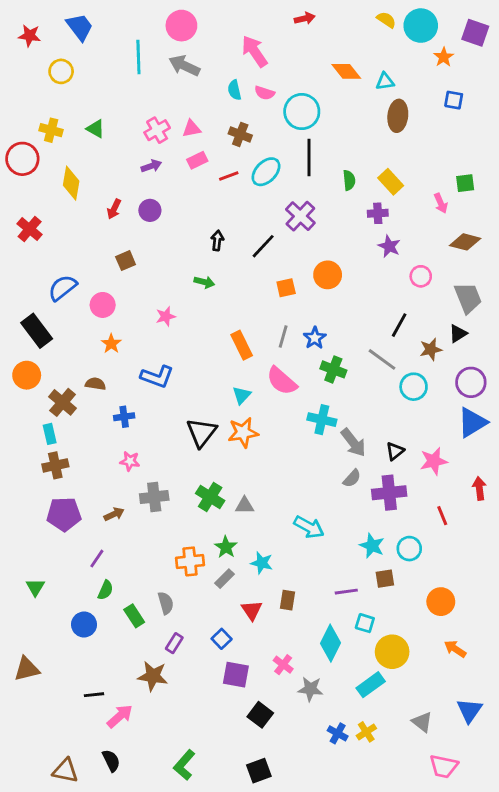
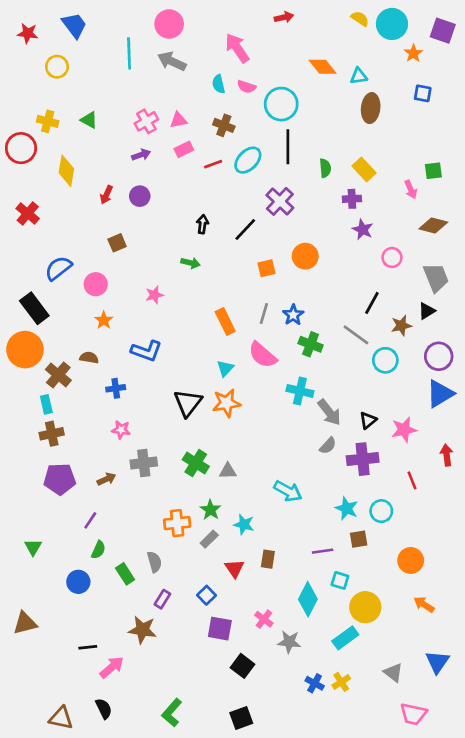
orange circle: (27, 375) -> (25, 350), size x1.4

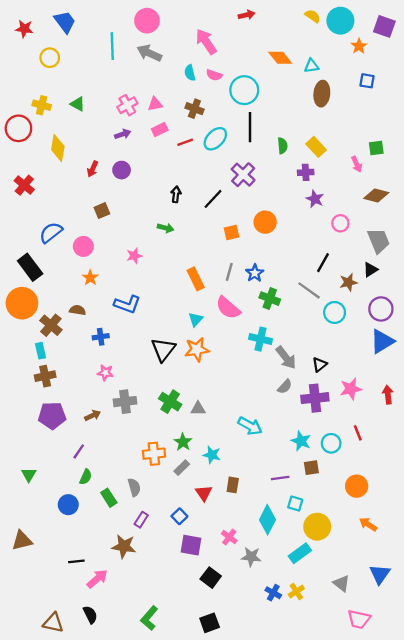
pink star: (404, 430) -> (351, 389), moved
red line: (412, 480) -> (358, 433), moved

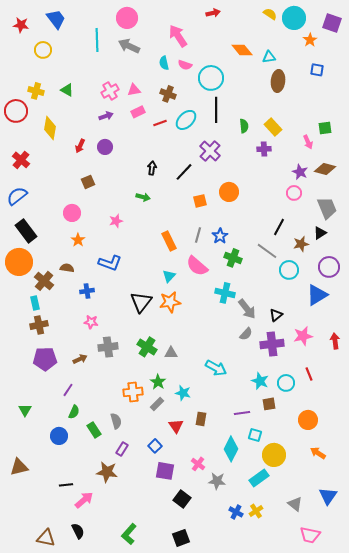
purple star: (315, 199) -> (300, 172), moved
blue semicircle: (51, 233) -> (17, 196), moved
blue triangle: (382, 341) -> (317, 295), moved

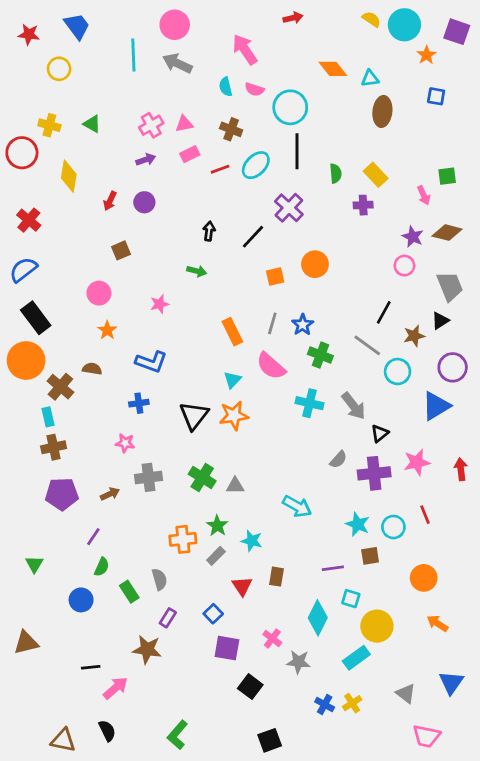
blue cross: (87, 291) -> (139, 403), moved
gray arrow: (247, 309) -> (354, 406), moved
black square: (181, 538) -> (270, 740), moved

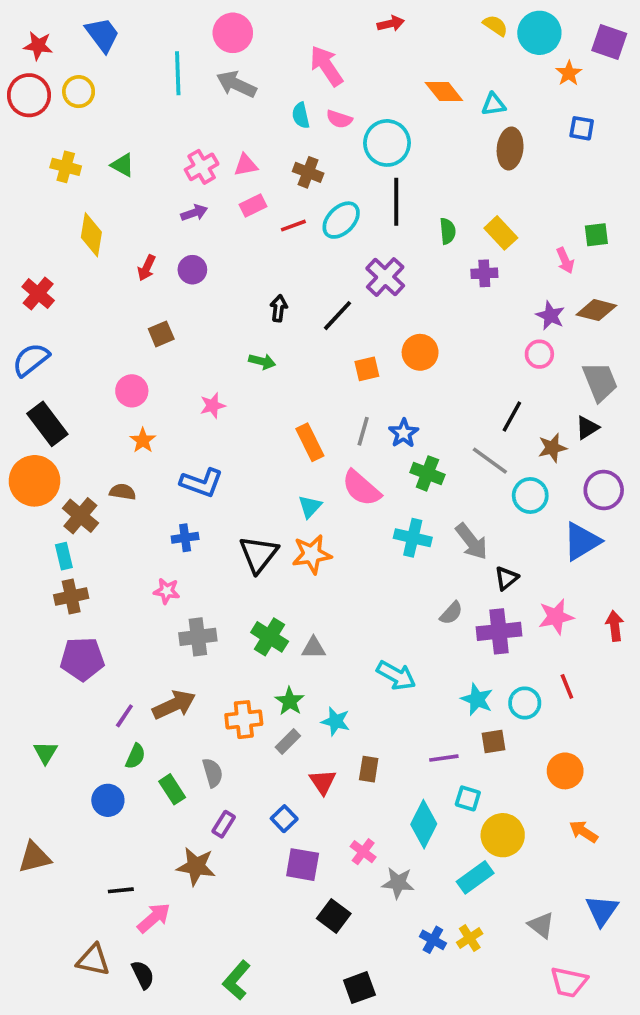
red circle: (22, 153) -> (29, 95), moved
brown arrow: (110, 494) -> (174, 705), moved, size x1.6
brown triangle: (63, 740) -> (93, 960), moved

